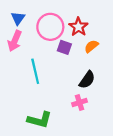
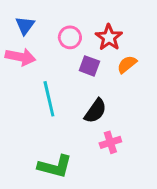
pink circle: (50, 27) -> (70, 37), size x0.6
pink arrow: (15, 41) -> (20, 57), turned -102
black semicircle: (87, 80) -> (95, 111), moved

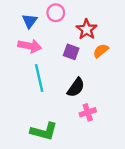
blue triangle: (25, 25) -> (30, 21), moved
pink circle: (70, 37) -> (56, 13), moved
pink arrow: (20, 57) -> (30, 46), moved

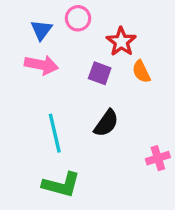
orange semicircle: (101, 51) -> (141, 72), turned -77
cyan line: (39, 78) -> (55, 133), moved
pink cross: (88, 112) -> (158, 158), moved

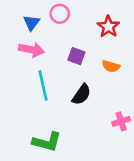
red star: (121, 42) -> (108, 27), moved
orange semicircle: (141, 72) -> (111, 66), moved, turned -48
cyan line: (55, 133) -> (43, 86), moved

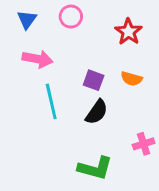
blue triangle: (32, 23) -> (27, 20), moved
purple square: (76, 56) -> (94, 80), moved
green L-shape: (47, 142) -> (95, 168), moved

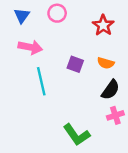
black semicircle: (97, 112) -> (111, 90), moved
green L-shape: (95, 168) -> (77, 135), turned 40

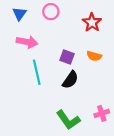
black semicircle: (111, 90) -> (70, 80), moved
pink cross: (115, 115) -> (102, 113), moved

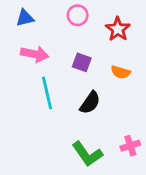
pink circle: (51, 12) -> (78, 15), moved
blue triangle: (19, 14) -> (25, 18), turned 40
purple square: (67, 57) -> (82, 62), moved

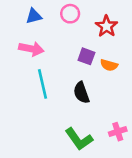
blue triangle: (25, 18) -> (34, 16), moved
purple square: (82, 62) -> (86, 56), moved
black semicircle: (90, 103) -> (81, 93), turned 125

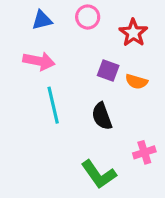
pink cross: (118, 132) -> (144, 152), moved

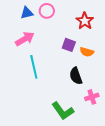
pink circle: (88, 17) -> (47, 11), moved
pink arrow: (39, 61) -> (25, 39), turned -42
black semicircle: (102, 116) -> (76, 76), moved

